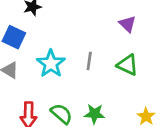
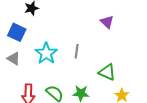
green triangle: (128, 65) -> (107, 72), moved

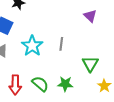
green triangle: (107, 72) -> (90, 64), turned 36

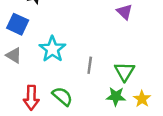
gray line: (61, 44) -> (90, 65), moved
green star: (65, 84) -> (116, 96), moved

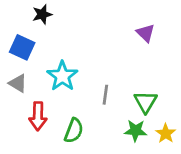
green semicircle: (62, 96) -> (74, 131), turned 70
red arrow: (31, 98) -> (38, 116), moved

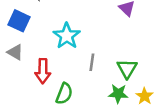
cyan star: (62, 76) -> (67, 36), moved
red arrow: (38, 116) -> (43, 71), moved

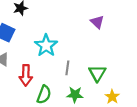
green star: (118, 94) -> (75, 95), moved

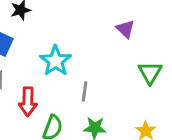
green triangle: (97, 73) -> (150, 73), moved

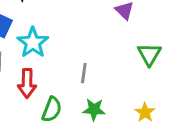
cyan star: (56, 61) -> (33, 43), moved

